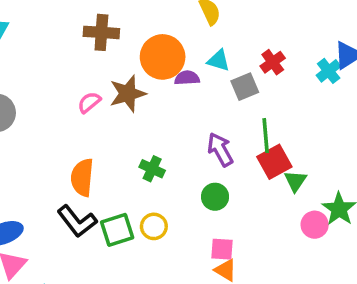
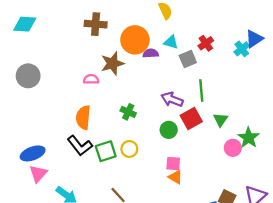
pink semicircle: (89, 102) -> (91, 79), moved, turned 40
purple arrow: (220, 150) -> (172, 99), turned -40
red square: (274, 162) -> (191, 119), moved

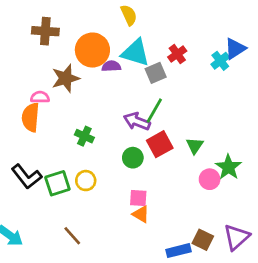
cyan triangle: (171, 42) -> (136, 53), size x1.6
green line: (201, 90) -> (154, 111), moved, turned 35
orange semicircle: (83, 117) -> (31, 117), moved

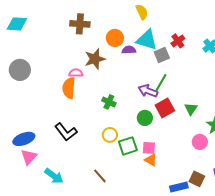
orange circle: (92, 50) -> (115, 38), size x0.7
pink circle: (210, 179) -> (200, 142), moved
green square: (57, 183) -> (128, 146), moved

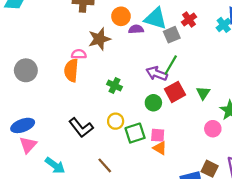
gray circle: (20, 70) -> (26, 70), moved
black L-shape: (66, 132) -> (81, 128), moved

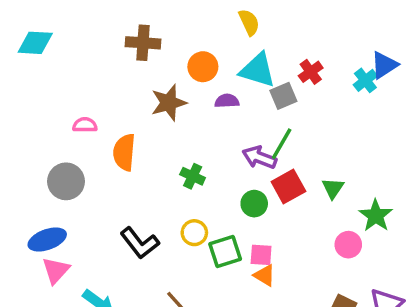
purple semicircle: (136, 29) -> (227, 101), moved
pink semicircle: (79, 54) -> (85, 125), moved
gray circle: (26, 70) -> (66, 181), moved

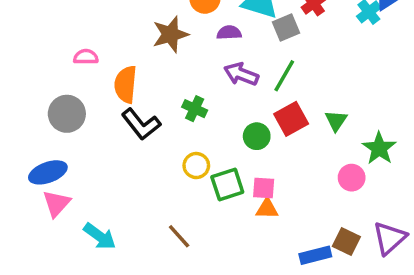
purple arrow: (259, 157) -> (241, 74), moved
black L-shape: (140, 243) -> (141, 124), moved
orange triangle: (264, 275) -> (267, 209), turned -30

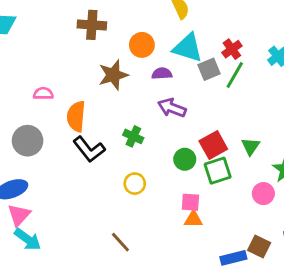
green line: (284, 76) -> (235, 75), moved
green square: (227, 185) -> (218, 171), moved
cyan arrow: (100, 236) -> (28, 239), moved

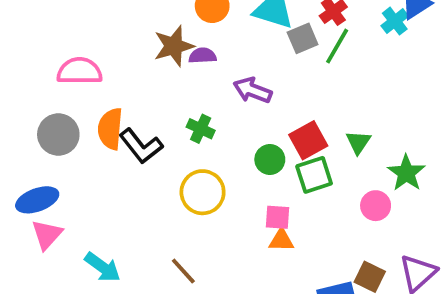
purple semicircle: (162, 73) -> (203, 56), moved
pink semicircle: (43, 94) -> (79, 71), size x1.6
orange semicircle: (76, 116) -> (110, 129), moved
yellow circle: (135, 184) -> (203, 192), size x1.5
cyan arrow: (28, 239) -> (103, 267), moved

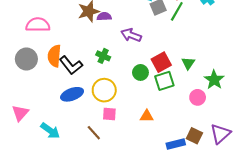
blue ellipse: (37, 200) -> (72, 94), moved
pink square: (278, 217) -> (109, 114), moved

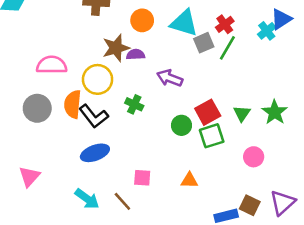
green star: (214, 80) -> (275, 112), moved
yellow circle: (104, 90) -> (98, 79), moved
cyan arrow: (50, 131) -> (87, 199), moved

